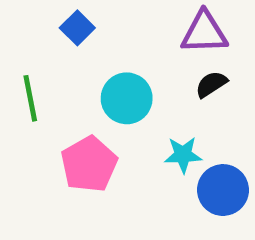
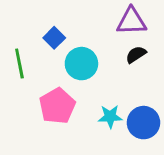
blue square: (77, 28) -> (54, 38), moved
cyan star: (183, 155) -> (110, 117), moved

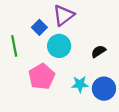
purple triangle: (131, 21) -> (63, 15), moved, turned -35
black semicircle: (136, 54) -> (98, 51), moved

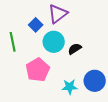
black semicircle: (98, 51) -> (75, 49), moved
cyan star: (80, 84) -> (70, 87), moved

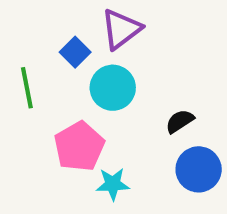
black semicircle: (75, 49) -> (180, 121), moved
cyan star: (70, 87) -> (113, 184), moved

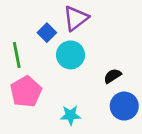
pink pentagon: (79, 146) -> (26, 92), moved

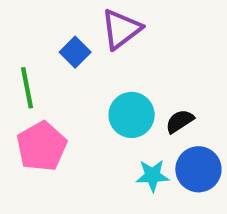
cyan circle: (71, 55) -> (132, 115), moved
cyan star: (71, 115) -> (152, 176), moved

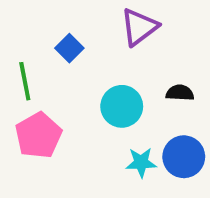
purple triangle: (121, 29) -> (139, 27), moved
black semicircle: (180, 121) -> (180, 93), moved, turned 36

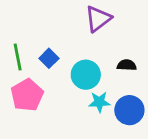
blue square: (69, 48) -> (49, 58), moved
cyan star: (141, 163) -> (99, 102), moved

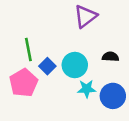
green line: (18, 57) -> (28, 50), moved
blue square: (49, 58) -> (47, 66), moved

